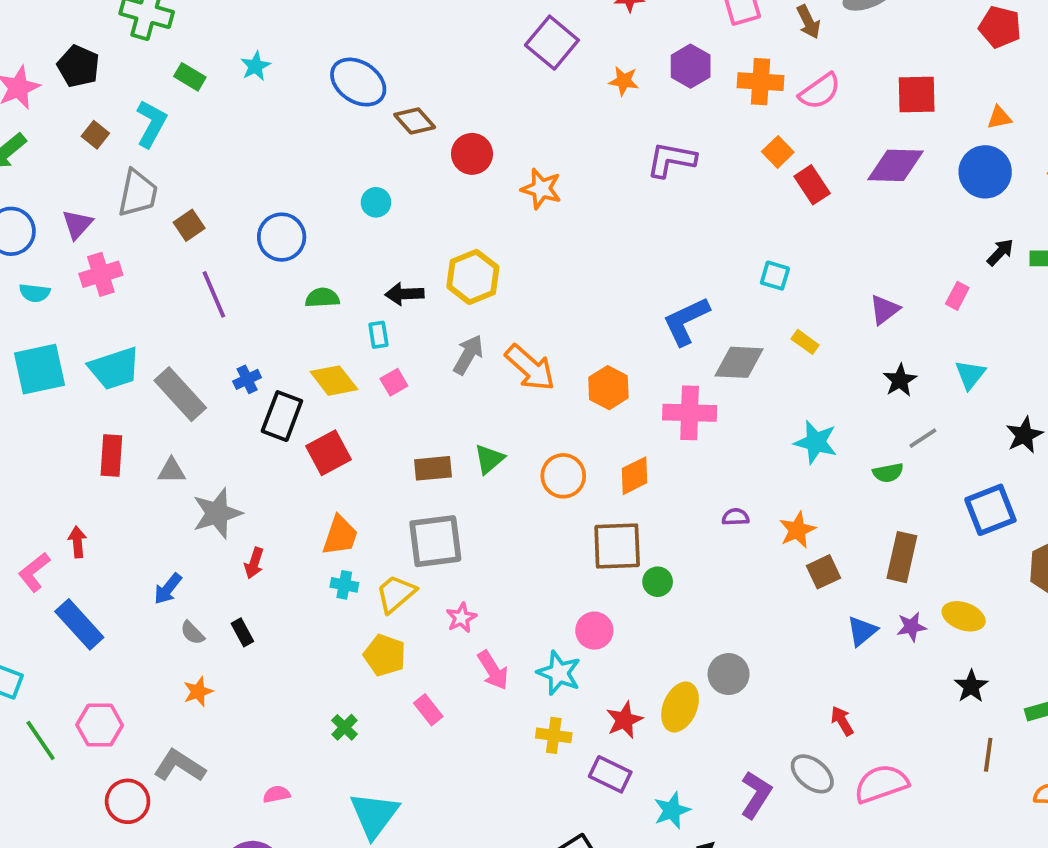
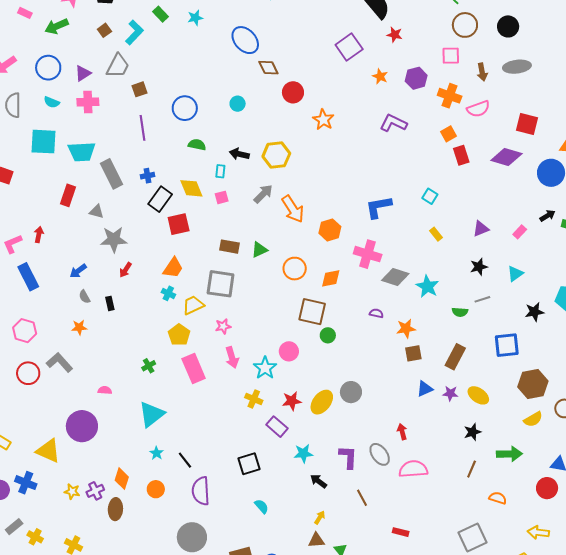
gray diamond: (739, 362) -> (395, 277), moved
pink rectangle: (428, 710) -> (194, 368), size x1.8
purple L-shape: (756, 795) -> (348, 457), turned -45

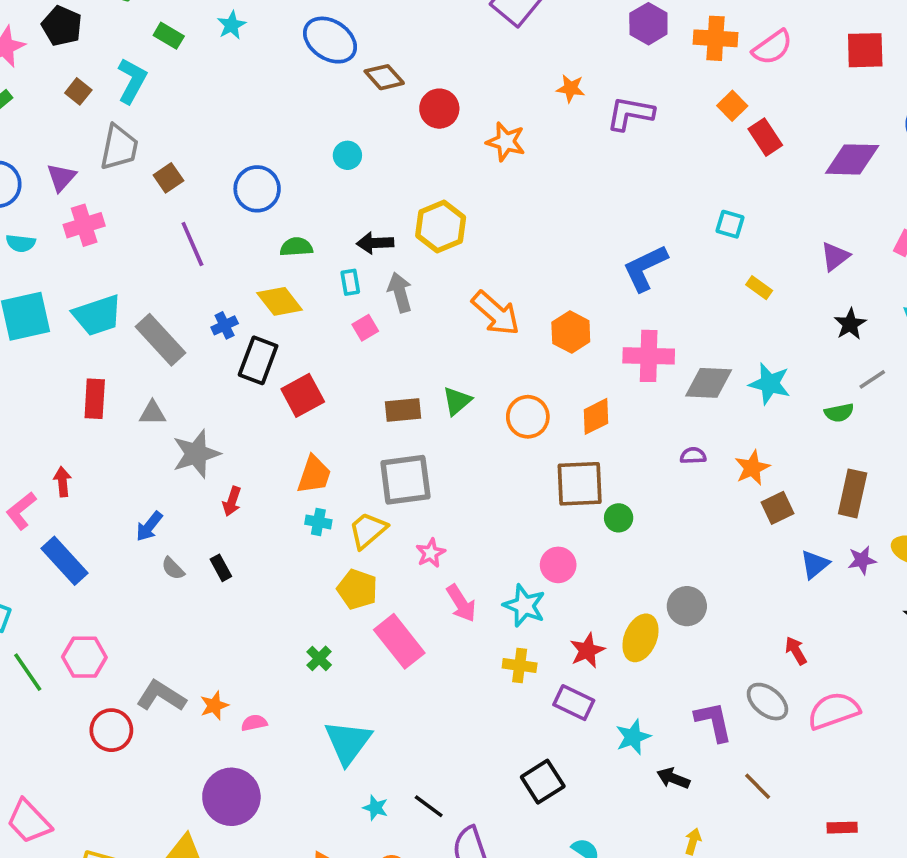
orange star: (380, 76) -> (571, 88), moved
purple diamond: (506, 157) -> (852, 159), moved
yellow diamond: (191, 188) -> (280, 301), moved
gray arrow: (263, 194) -> (400, 292), moved, turned -45
orange star: (79, 327) -> (214, 706), moved

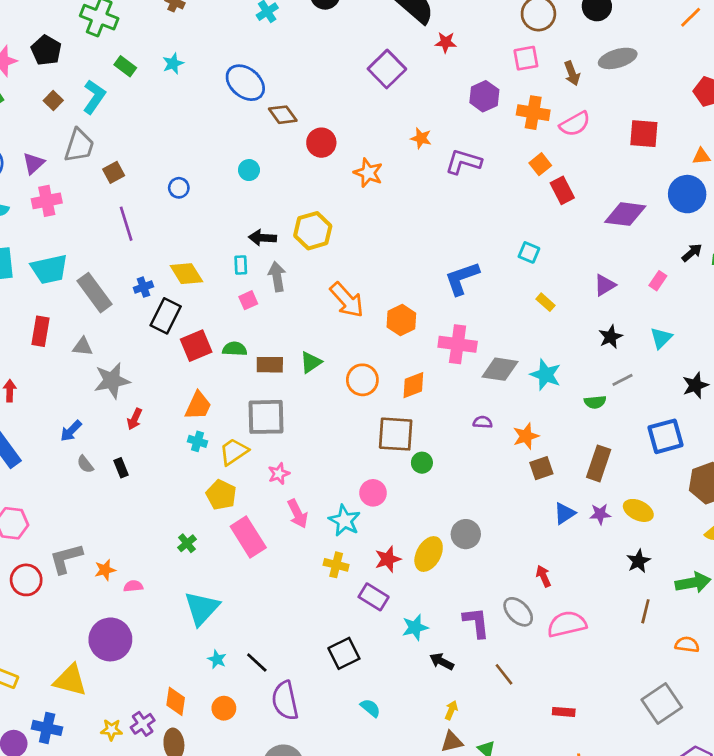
blue circle: (257, 189) -> (179, 188), size x0.6
green semicircle: (296, 247) -> (235, 349), moved
gray L-shape: (161, 696) -> (66, 558), turned -54

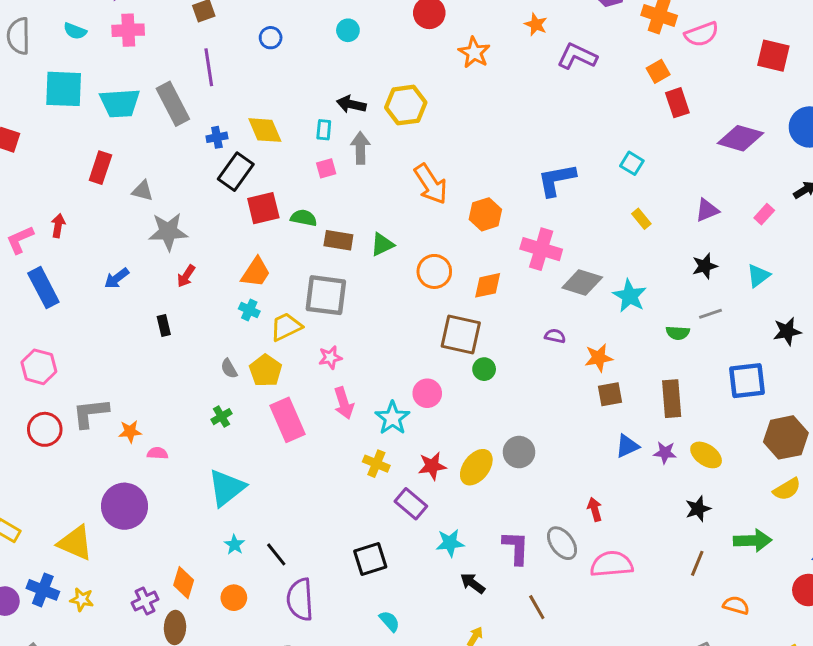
gray rectangle: (94, 293) -> (173, 104), moved
brown rectangle: (599, 463) -> (672, 399), turned -32
gray semicircle: (85, 464) -> (229, 369), moved
yellow star: (111, 730) -> (82, 600), moved

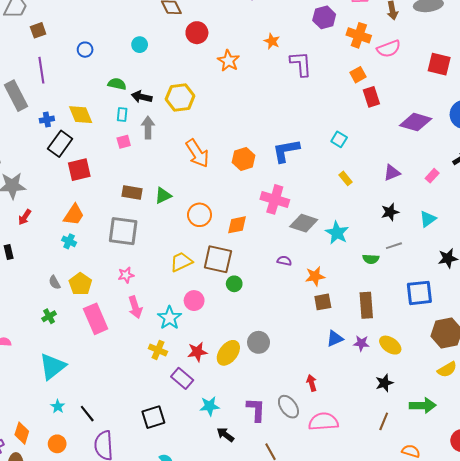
purple L-shape: (577, 56) -> (301, 64), turned 60
orange hexagon: (485, 214) -> (244, 159), moved
green semicircle: (304, 218) -> (117, 84), moved
yellow trapezoid: (286, 327) -> (181, 262), moved

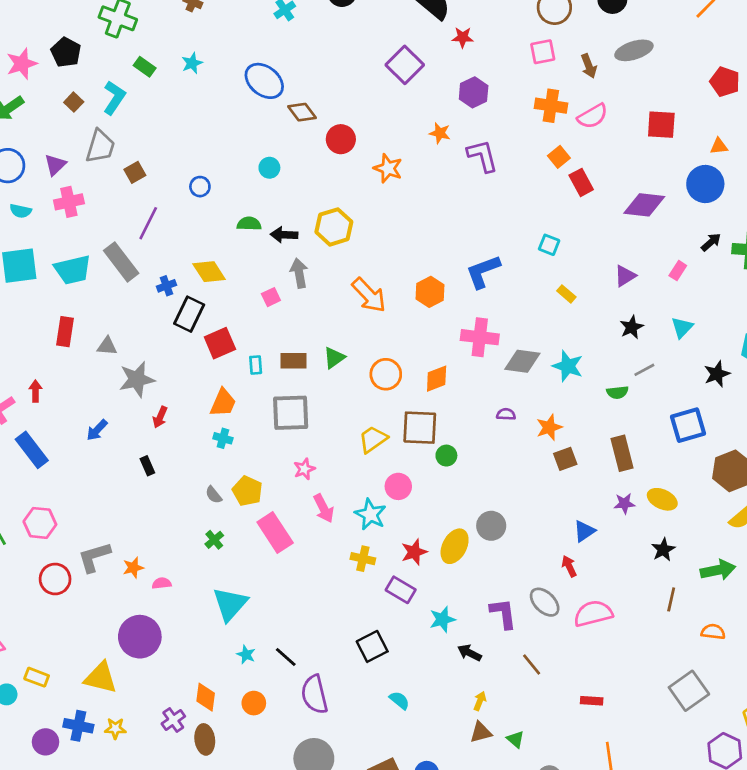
purple hexagon: (324, 17) -> (474, 92), moved
purple line: (41, 70) -> (148, 223), turned 45
cyan rectangle: (122, 115) -> (256, 365), moved
blue triangle: (335, 339) -> (584, 531), moved

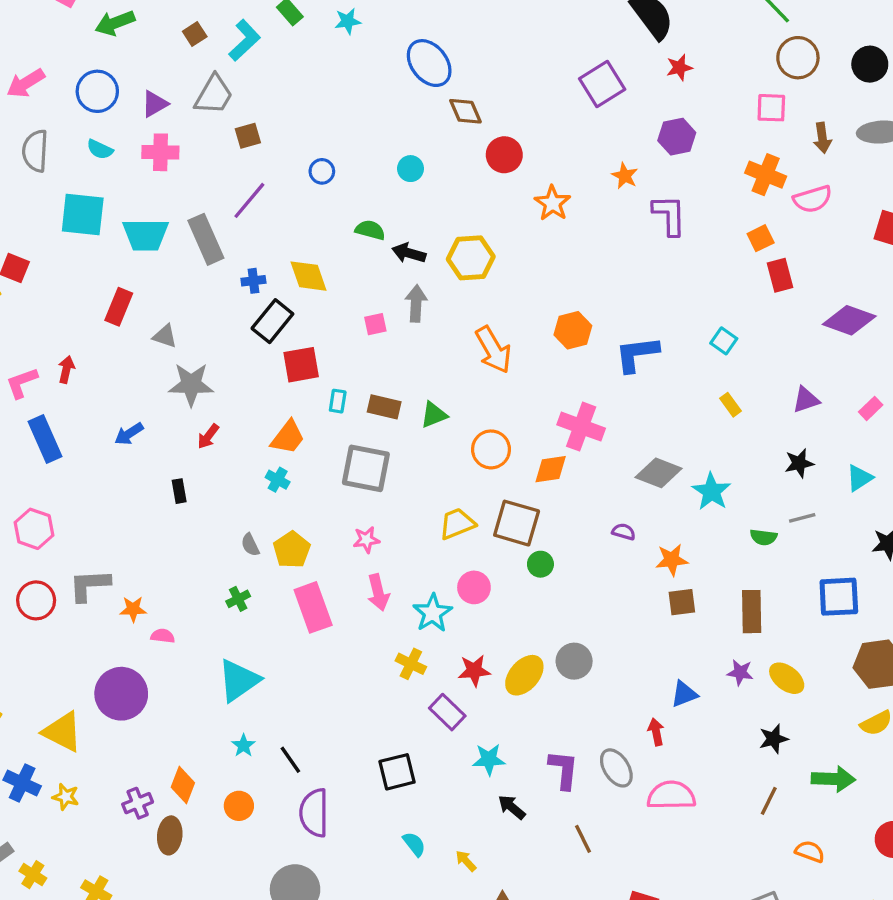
red star: (463, 37) -> (679, 68), turned -30
orange hexagon: (430, 292) -> (573, 330), moved
pink cross: (480, 337) -> (581, 427), moved
yellow arrow: (480, 701) -> (466, 861), moved, turned -78

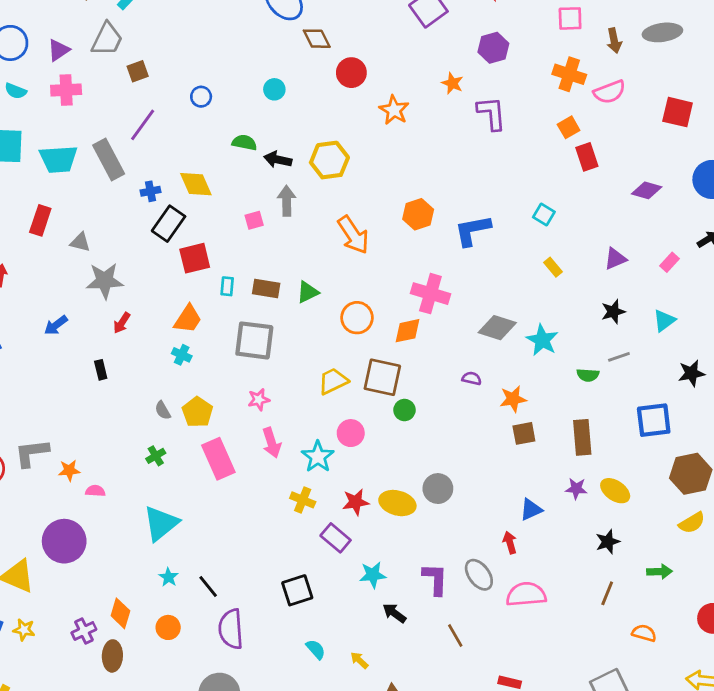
purple diamond: (849, 320) -> (647, 190), size x0.7
yellow ellipse: (524, 675) -> (397, 503), turned 68
green arrow: (833, 779) -> (660, 572), size x0.7

